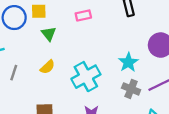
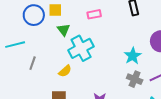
yellow semicircle: (47, 67) -> (65, 71), moved
cyan cross: (86, 77) -> (81, 48), moved

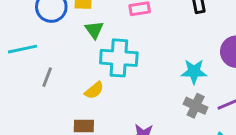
cyan cross: (81, 48) -> (119, 58), turned 30
cyan star: (133, 56) -> (194, 72), turned 30

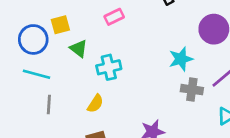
cyan line: (22, 49) -> (36, 74), moved, turned 44
cyan cross: (119, 58) -> (109, 67), size x0.7

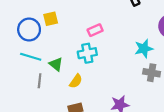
pink rectangle: (114, 17) -> (95, 30), moved
green triangle: (79, 48) -> (56, 64), moved

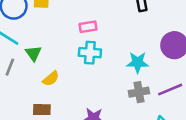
cyan cross: (87, 53) -> (90, 53), moved
gray cross: (152, 73) -> (139, 92), turned -35

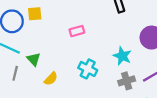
cyan cross: (90, 53) -> (88, 69), moved, turned 30
cyan star: (138, 62) -> (122, 56), turned 30

